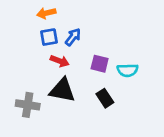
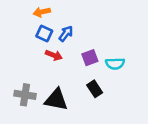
blue square: (49, 37) -> (44, 34), turned 35
purple square: (100, 64) -> (90, 58), turned -35
black triangle: (62, 90) -> (56, 100), moved

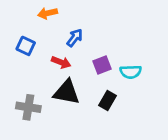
blue square: (44, 34) -> (26, 46), moved
black rectangle: (95, 89) -> (107, 100), turned 63
black triangle: (56, 100) -> (67, 92), moved

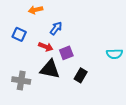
purple square: (102, 65) -> (66, 53), moved
cyan semicircle: (131, 72) -> (114, 54), moved

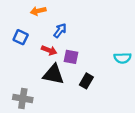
purple square: (66, 53) -> (71, 57), turned 32
gray cross: (21, 81) -> (23, 99), moved

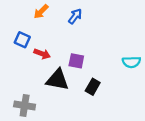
orange arrow: (38, 11) -> (41, 12), turned -32
blue arrow: (60, 31) -> (75, 16), moved
red arrow: (49, 50) -> (42, 54), moved

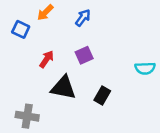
blue square: (22, 40) -> (21, 29), moved
red arrow: (42, 54) -> (47, 59), turned -77
purple square: (76, 61) -> (84, 55), moved, turned -35

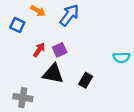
orange arrow: (45, 13) -> (38, 11), turned -104
blue arrow: (83, 18) -> (69, 15), size x1.5
purple square: (84, 55) -> (60, 50), moved

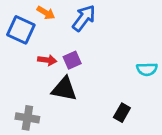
blue square: (17, 25) -> (21, 30), size x1.5
red arrow: (39, 50) -> (47, 60), turned 64
black rectangle: (86, 80) -> (122, 113), moved

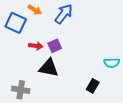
cyan semicircle: (147, 69) -> (112, 63), moved

